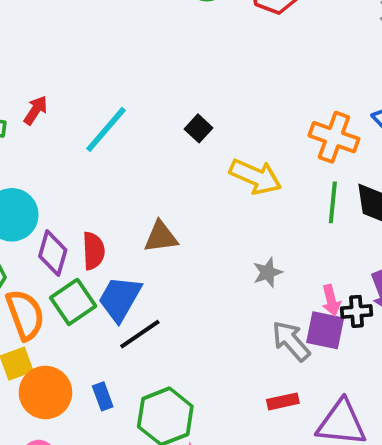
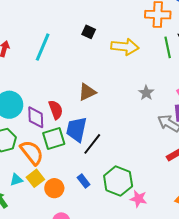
green square: (73, 302) -> (54, 139), turned 35
orange circle: (45, 392) -> (54, 188), size x0.7

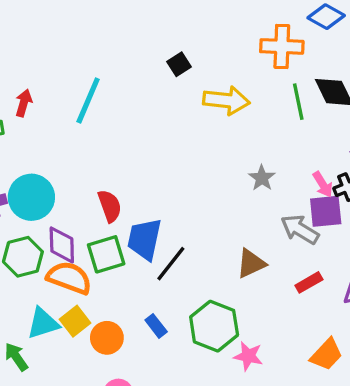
black square: (89, 32) -> (179, 64), moved, turned 32
brown triangle: (87, 92) -> (251, 263), moved
purple diamond: (36, 117) -> (62, 245), moved
orange semicircle: (32, 153) -> (69, 278), turned -32
cyan triangle: (16, 180) -> (43, 323), size x1.5

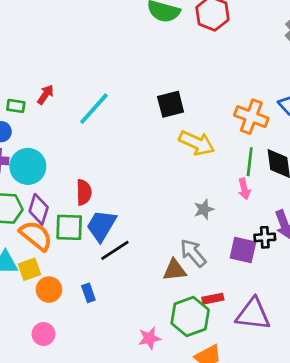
black square: (179, 64) -> (171, 104), size x1.5
pink arrow: (323, 184) -> (244, 189), moved
gray arrow: (300, 229) -> (193, 253), moved
green hexagon: (214, 326) -> (190, 316), moved
pink star: (248, 356) -> (149, 338), turned 30

